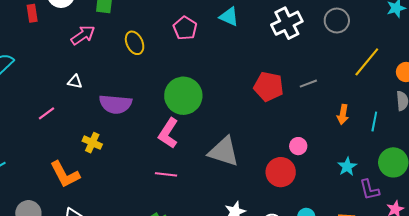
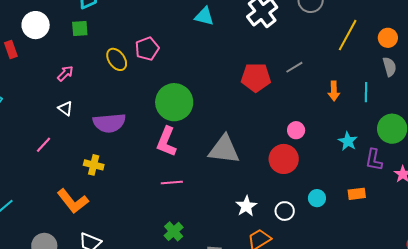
pink pentagon: (185, 28) -> (147, 49), moved, turned 30
pink arrow: (83, 35) -> (65, 73), moved, size x0.7
white triangle: (75, 82) -> (65, 108), turned 35
purple L-shape: (369, 190) -> (374, 160), turned 35

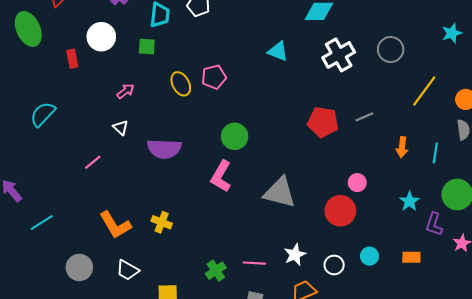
green circle: (174, 102) -> (235, 136), size x0.7
yellow cross: (94, 165) -> (162, 222), moved
pink line: (172, 182) -> (254, 263), moved

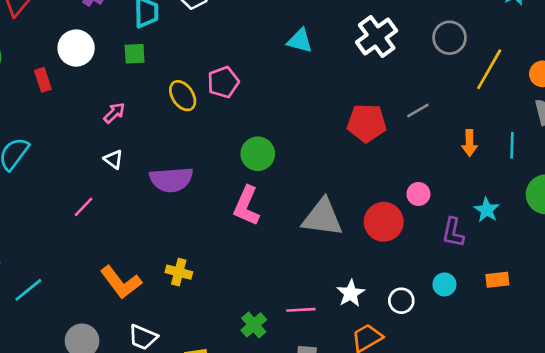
gray circle: (391, 49) -> (450, 38), moved
red circle: (340, 211) -> (384, 222), moved
purple L-shape: (434, 224) -> (453, 232), moved

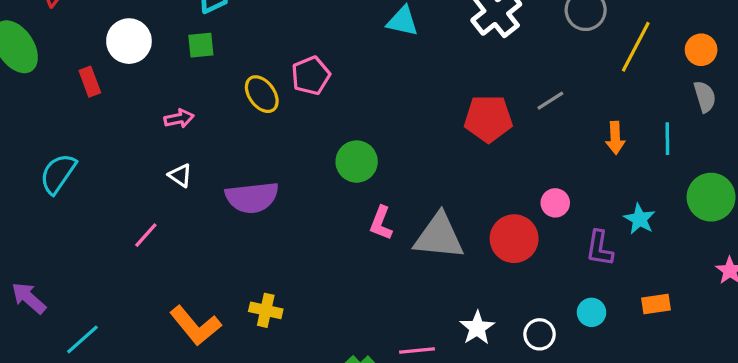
pink arrow: (114, 113) -> (179, 119), turned 35
pink L-shape: (247, 206) -> (381, 223), moved, size x0.7

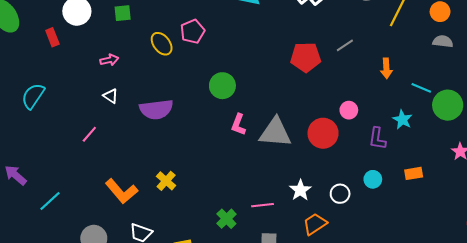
gray semicircle: (705, 97) -> (443, 41), turned -66
cyan line: (667, 139) -> (421, 88), moved, turned -66
yellow cross: (266, 310) -> (166, 181), turned 30

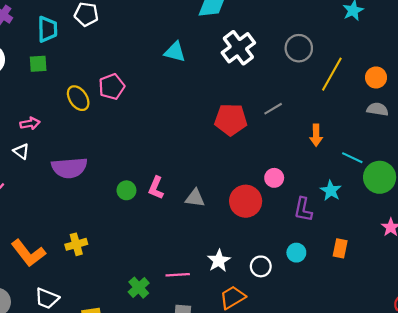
pink arrow: (109, 60) -> (30, 123), moved
green circle: (222, 86) -> (126, 190), moved, size x0.7
gray triangle: (275, 132) -> (195, 198), size x0.6
orange rectangle: (414, 173) -> (340, 248), turned -72
yellow cross: (166, 181) -> (76, 244), turned 30

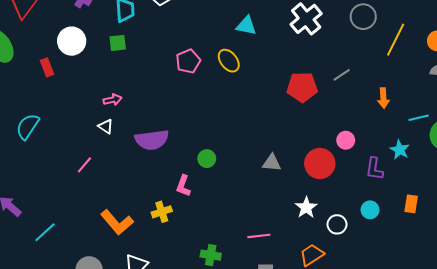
yellow ellipse: (78, 98) -> (229, 61), moved
cyan line: (352, 158) -> (419, 118), turned -36
pink L-shape: (156, 188) -> (183, 186), moved
white star: (219, 261) -> (306, 208), moved
green cross: (139, 288) -> (211, 255), moved, turned -36

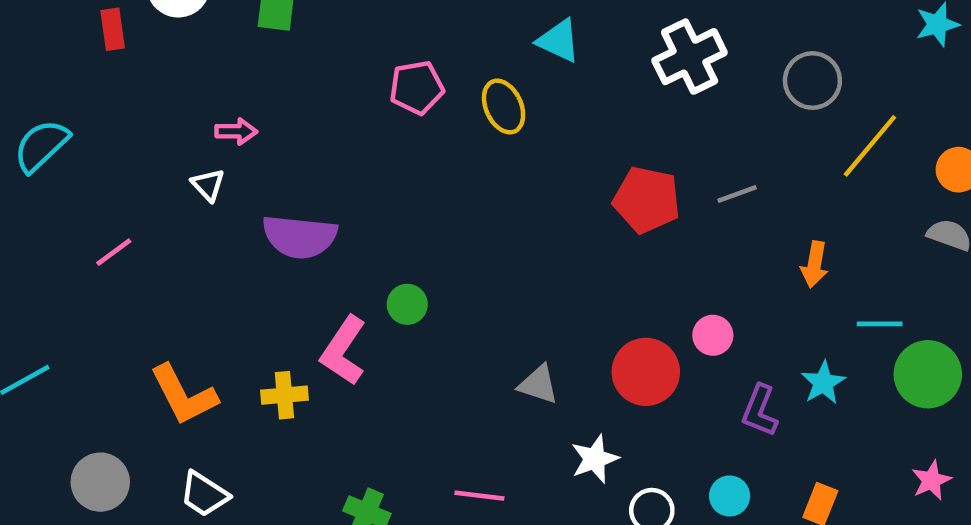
gray triangle: (272, 163) -> (538, 385), moved
pink line: (84, 165) -> (114, 252), moved
pink L-shape: (183, 186) -> (343, 351), size x1.4

